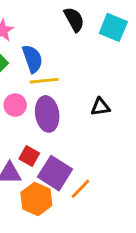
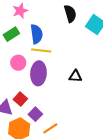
purple square: (55, 173) -> (35, 114), size x0.6

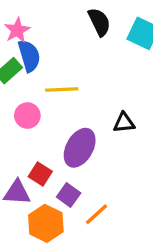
blue semicircle: (36, 34) -> (29, 56), moved
purple ellipse: (38, 73) -> (80, 148), moved, turned 35

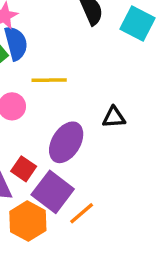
purple square: (69, 195) -> (53, 192), size x1.6

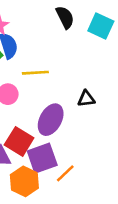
red square: (24, 169) -> (19, 141), size x1.5
purple square: (53, 192) -> (42, 158), turned 36

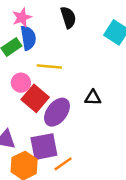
black semicircle: (65, 17) -> (68, 17), moved
red square: (19, 141) -> (35, 98), moved

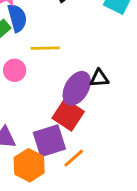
red square: (35, 98) -> (68, 115), moved
purple ellipse: (57, 112) -> (77, 88), moved

